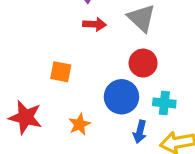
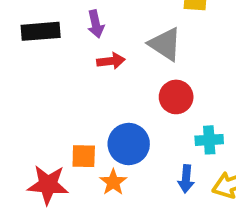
orange square: (61, 72) -> (84, 156), moved
blue circle: (121, 97) -> (129, 144), moved

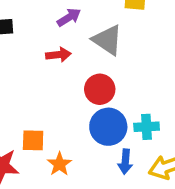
purple arrow: (96, 24) -> (69, 17), moved, turned -110
red circle: (176, 97) -> (100, 89), moved
blue circle: (129, 144) -> (108, 127), moved

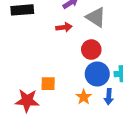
orange star: (60, 164) -> (84, 97), moved

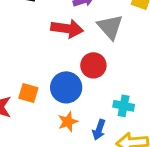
red arrow: (64, 27) -> (67, 29), size x1.5
blue circle: (97, 74) -> (66, 87), moved

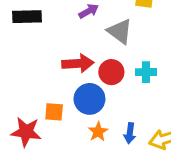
red arrow: (67, 29) -> (78, 63), moved
cyan cross: (124, 106) -> (146, 72), moved

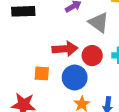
orange square: (54, 112) -> (42, 73), moved

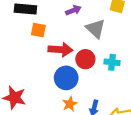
orange square: (42, 73) -> (38, 30), moved

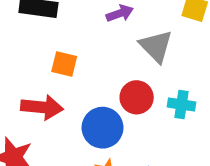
orange square: (38, 30) -> (64, 64), moved
red arrow: (60, 50) -> (42, 107), moved

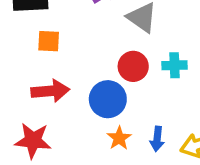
orange square: (64, 64) -> (49, 41), moved

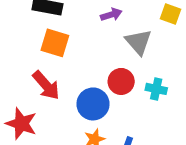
orange square: (49, 41) -> (55, 43), size x1.4
red arrow: (50, 91) -> (46, 85), turned 40

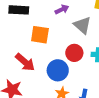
orange square: (55, 43) -> (40, 35), moved

